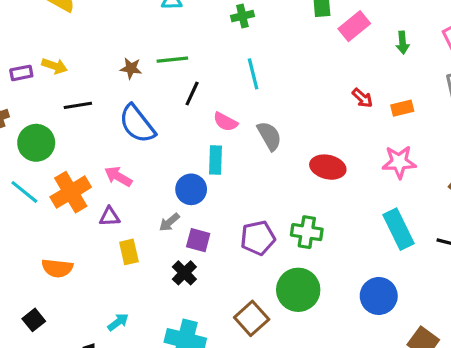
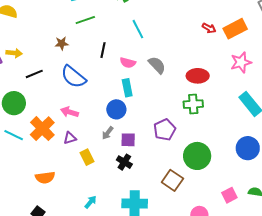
green line: (172, 60) -> (85, 20), moved
orange rectangle: (402, 108) -> (235, 29), size x1.6
green cross: (307, 232) -> (193, 104), moved

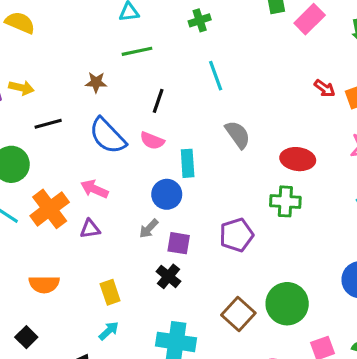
pink semicircle: (128, 63) -> (152, 141), moved
green circle: (197, 156) -> (287, 304), moved
yellow rectangle: (87, 157) -> (110, 292), moved

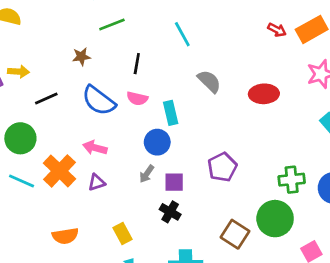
green cross: (285, 201) -> (292, 180), moved

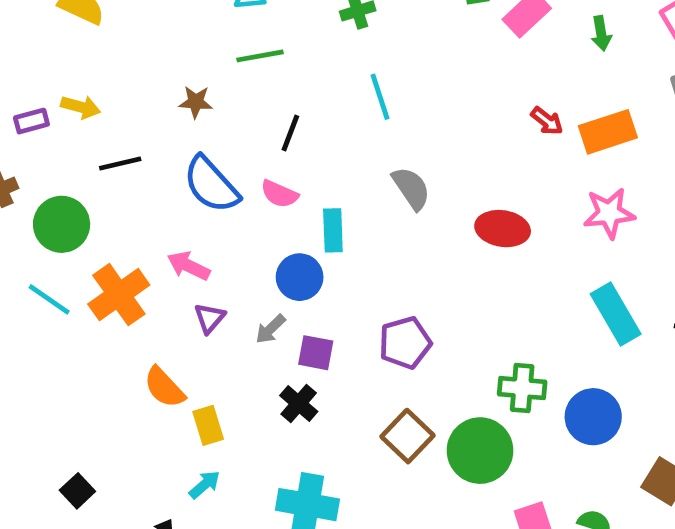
purple triangle: (97, 182) -> (210, 318), moved, turned -42
brown square: (235, 234) -> (408, 436), moved
orange semicircle: (65, 236) -> (164, 387), moved, turned 45

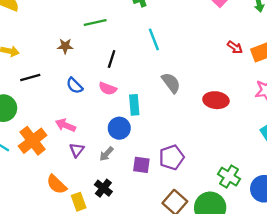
blue semicircle: (211, 185) -> (75, 86), size x0.6
purple square: (316, 353) -> (141, 165), moved
green cross: (522, 388) -> (229, 177), turned 30
black cross: (299, 403) -> (103, 188), moved

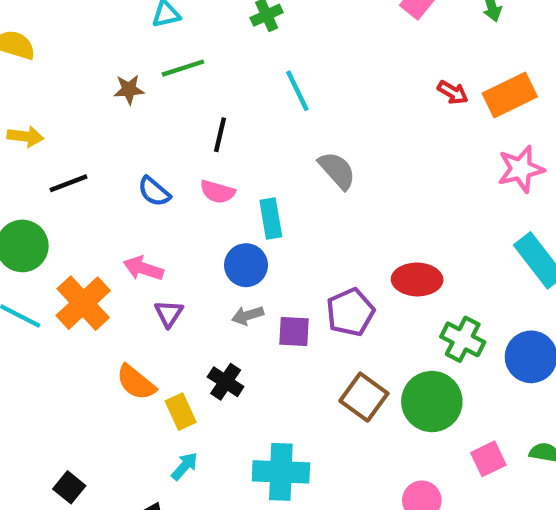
brown star: (65, 46) -> (129, 89), moved
red ellipse: (216, 100) -> (417, 279), moved
gray arrow: (106, 154) -> (248, 315), moved, turned 35

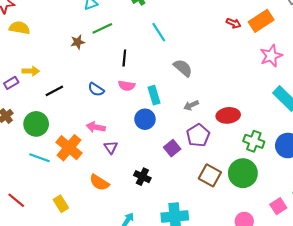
gray arrow: (248, 315) -> (191, 105), moved
purple square: (294, 331) -> (172, 148), turned -35
yellow rectangle: (181, 412) -> (61, 204), moved
pink square: (488, 459) -> (278, 206), moved

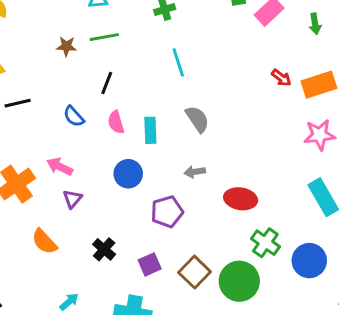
black line: (124, 58) -> (107, 83), moved
pink semicircle: (127, 86) -> (116, 122), turned 49
cyan rectangle: (154, 95) -> (150, 130), moved
purple pentagon: (198, 135) -> (167, 212), moved
purple square: (172, 148) -> (150, 264), moved

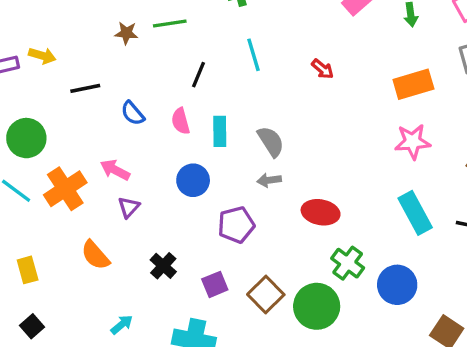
red arrow: (281, 78) -> (323, 69), moved
black line: (107, 83) -> (199, 75), moved
black line: (18, 103) -> (85, 88), moved
gray semicircle: (197, 119) -> (271, 142), moved

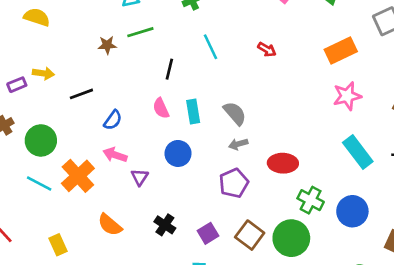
blue semicircle: (133, 113) -> (113, 120), moved, turned -95
purple triangle: (129, 207) -> (140, 177), moved
purple pentagon: (236, 225) -> (234, 183), moved

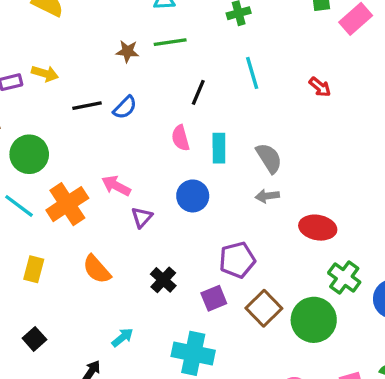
blue semicircle: (113, 120) -> (125, 107), moved
purple pentagon: (234, 183) -> (237, 260), moved
yellow rectangle: (58, 245) -> (34, 269), moved, turned 30

